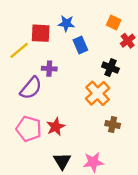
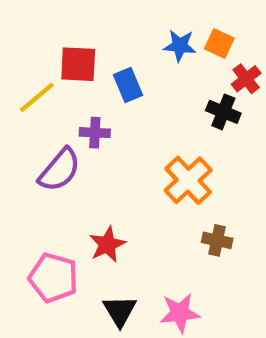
blue star: (66, 24) -> (180, 46), moved
blue rectangle: (80, 45) -> (128, 85), moved
black cross: (110, 68) -> (223, 112), moved
pink pentagon: (29, 129) -> (53, 278), moved

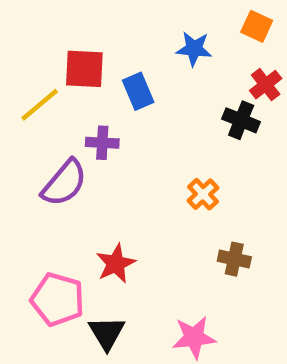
orange square: (219, 43) -> (257, 26), moved
orange cross: (188, 180) -> (203, 194), size x0.6
black triangle: (120, 311) -> (107, 333), moved

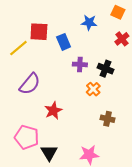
black cross: (241, 120) -> (106, 69), moved
purple cross: (102, 143) -> (80, 64), moved
red star: (116, 264) -> (53, 111), moved

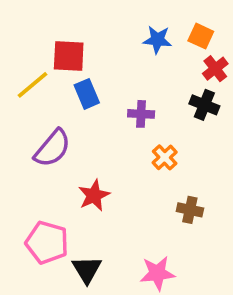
orange square: (118, 12) -> (201, 36), moved
blue rectangle: (64, 42) -> (87, 94), moved
black cross: (106, 69) -> (204, 105), moved

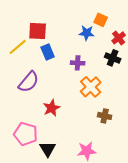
orange square: (201, 36) -> (101, 20), moved
blue star: (157, 40) -> (87, 33), moved
orange cross: (165, 157) -> (91, 87), size x1.5

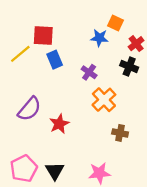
purple cross: (78, 63) -> (89, 72), turned 32
purple semicircle: (29, 82) -> (29, 109), moved
pink pentagon: (26, 134) -> (24, 169), moved, turned 30

